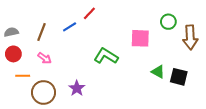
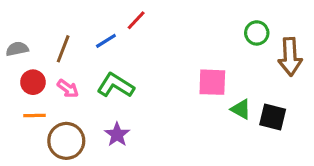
pink square: (140, 38) -> (212, 82), moved
red circle: (13, 54) -> (33, 82), moved
green L-shape: (106, 56) -> (115, 85), moved

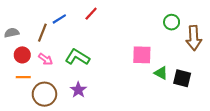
blue line: (106, 41) -> (59, 19), moved

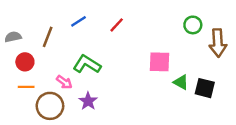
red line: (91, 14) -> (117, 25), moved
blue line: (59, 19) -> (79, 21), moved
pink arrow: (46, 59) -> (64, 82), moved

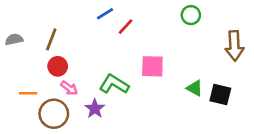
blue line: (79, 21) -> (105, 14), moved
green circle: (193, 25) -> (191, 15), moved
red circle: (25, 62) -> (58, 66), moved
pink square: (159, 62) -> (152, 66), moved
green L-shape: (87, 64) -> (114, 84), moved

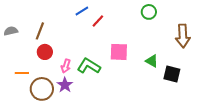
pink arrow: (69, 88) -> (66, 66), moved, turned 72
green triangle: (195, 88) -> (152, 61), moved
purple star: (95, 109) -> (65, 85), moved

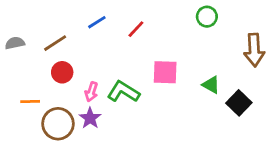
blue line: (82, 11) -> (97, 22), moved
brown line: (40, 31) -> (55, 43), turned 36
black square: (172, 74) -> (239, 103), turned 30

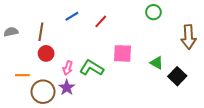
brown line: (55, 43) -> (41, 32), turned -48

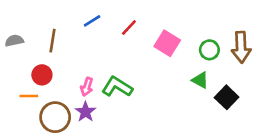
green circle: (153, 12) -> (209, 50), moved
red circle: (46, 53) -> (42, 75), moved
pink square: (123, 53) -> (167, 43), moved, turned 30

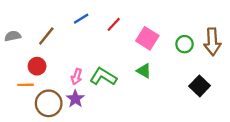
brown line: (53, 41) -> (46, 36), turned 30
green triangle: (200, 80) -> (144, 71), moved

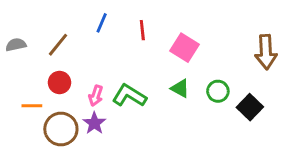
blue line: (81, 19) -> (102, 23), turned -35
red line: (114, 24) -> (142, 30), turned -49
green circle: (184, 44) -> (218, 91), moved
red circle: (37, 66) -> (59, 82), moved

